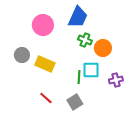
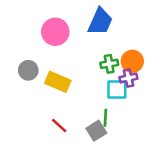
green cross: (85, 40) -> (109, 64), moved, turned -32
green line: (79, 77) -> (105, 118), moved
purple cross: (116, 80) -> (128, 78), moved

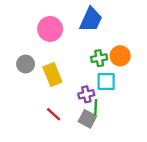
purple cross: (128, 78) -> (86, 94), moved
yellow rectangle: (58, 82) -> (52, 75), turned 45
gray square: (96, 131) -> (87, 119), turned -30

